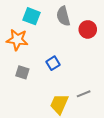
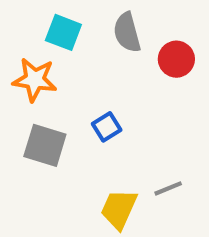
gray square: (22, 72) -> (45, 145), size x1.5

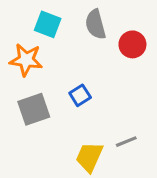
gray square: (45, 145) -> (34, 109), turned -36

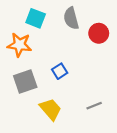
yellow trapezoid: (89, 157) -> (50, 109), moved, turned 115

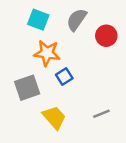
gray semicircle: (71, 18) -> (77, 20), turned 50
orange star: (19, 45) -> (47, 53), moved

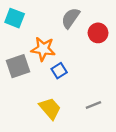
cyan square: (38, 20) -> (15, 18), moved
gray square: (27, 88) -> (18, 66), moved

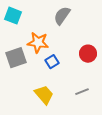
red circle: (98, 33) -> (88, 54), moved

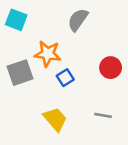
gray line: (82, 92) -> (103, 115), turned 32

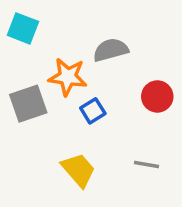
gray semicircle: (78, 20) -> (111, 50), moved, turned 40

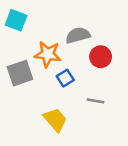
red circle: (157, 96) -> (101, 57), moved
gray line: (147, 165) -> (96, 101), moved

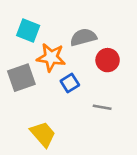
cyan square: (16, 20) -> (28, 30), moved
yellow trapezoid: (55, 120) -> (43, 134), moved

